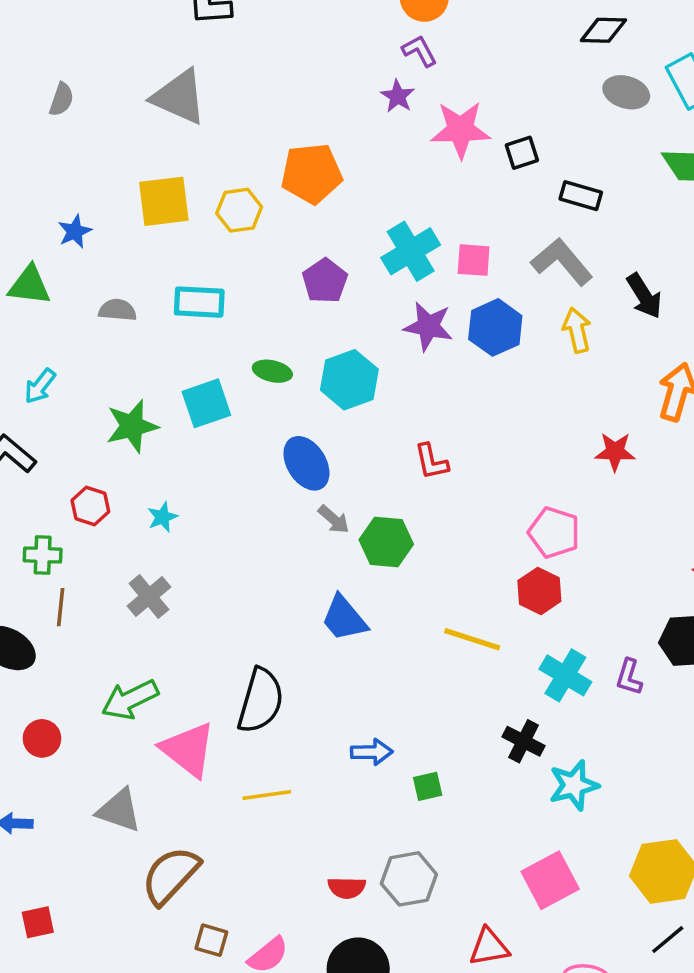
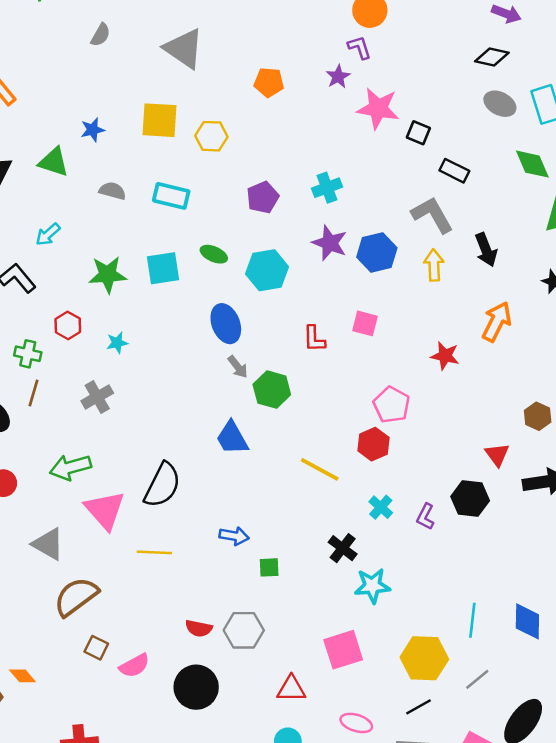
black square: (522, 153) -> (418, 133), turned 30
orange pentagon: (312, 174) -> (269, 82), moved, size x0.7
cyan cross: (411, 251) -> (327, 188), size x0.7
pink square: (474, 260) -> (365, 323), moved
cyan cross: (565, 675) -> (381, 507), size x0.7

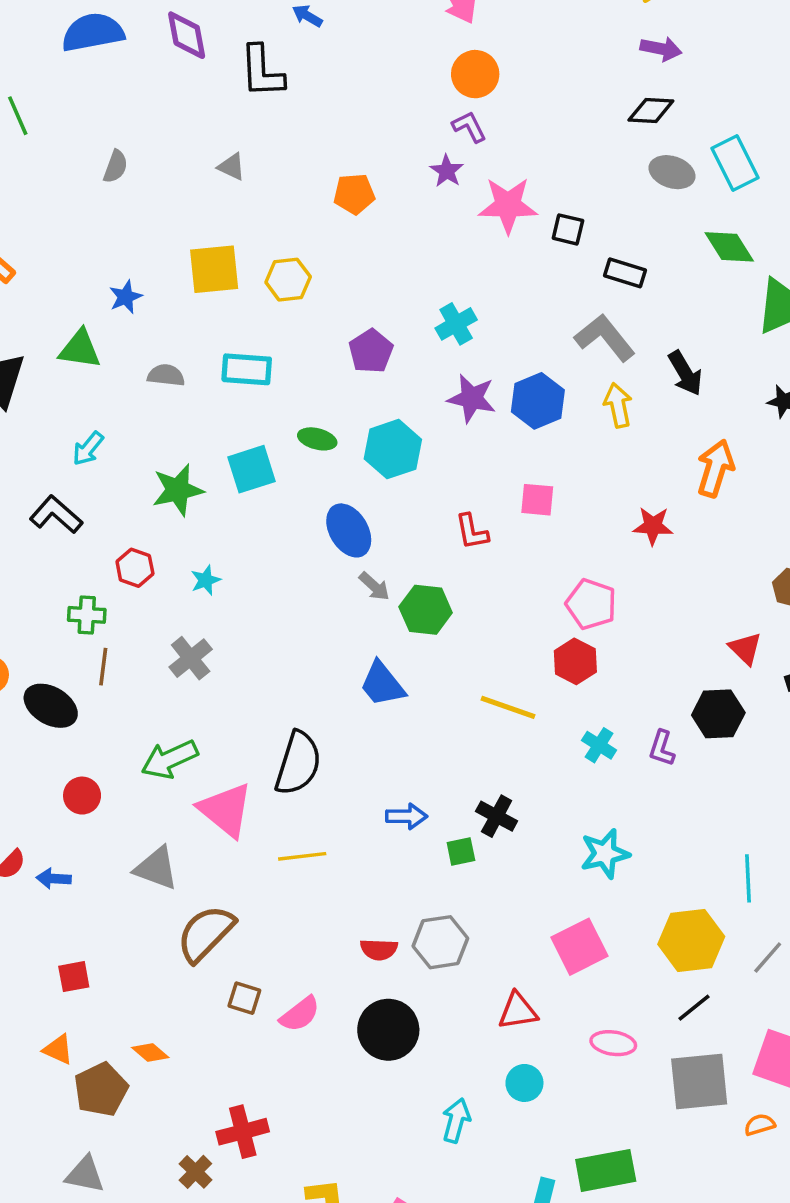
gray triangle: (184, 49) -> (232, 167), size x0.5
black cross: (343, 548) -> (497, 816), moved

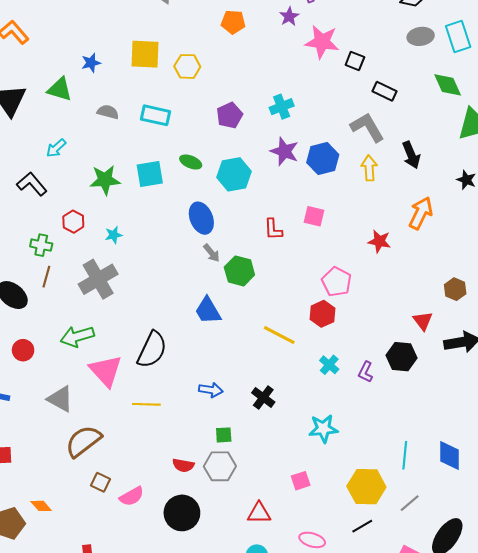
gray ellipse: (672, 172) -> (421, 36), turned -35
gray cross: (191, 658) -> (98, 279), size x1.5
green square: (461, 851) -> (224, 435), moved
pink square: (579, 947) -> (301, 481), size x0.6

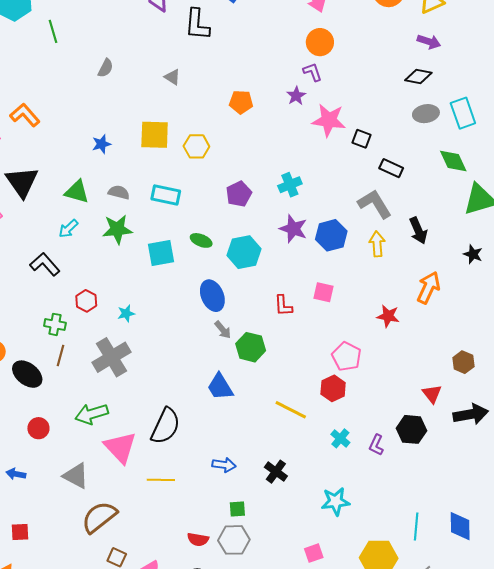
green triangle: (60, 89) -> (77, 192), moved
green star: (105, 180) -> (117, 229), moved

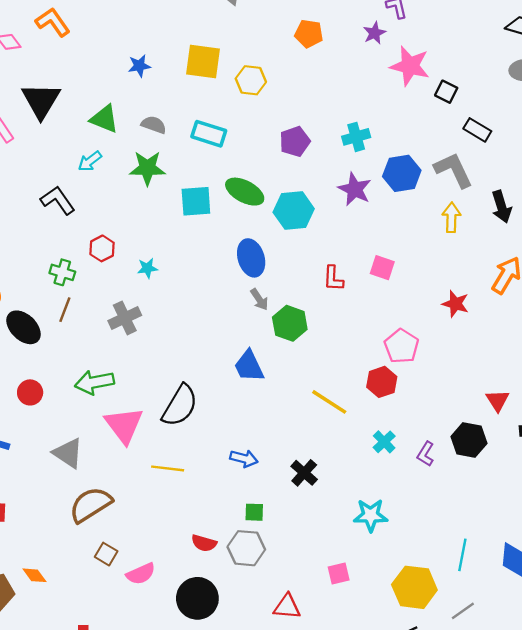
blue hexagon: (331, 235) -> (402, 173), moved
green ellipse: (201, 240) -> (245, 192), size x1.5
gray cross: (111, 357) -> (125, 318), size x0.7

